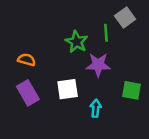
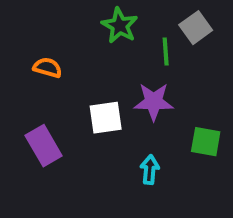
green star: (76, 42) -> (120, 26), moved
orange semicircle: (27, 60) -> (48, 68), moved
white square: (68, 89) -> (106, 118), moved

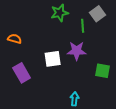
green star: (120, 26) -> (60, 13), turned 30
orange semicircle: (48, 68) -> (15, 39), moved
cyan arrow: (150, 170) -> (75, 99), moved

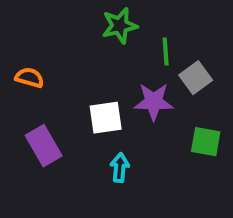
gray square: (98, 14) -> (196, 78), moved
cyan arrow: (75, 99) -> (120, 168), moved

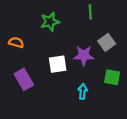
green star: (120, 26) -> (50, 22), moved
green line: (166, 52) -> (90, 12), moved
cyan arrow: (120, 168) -> (83, 91), moved

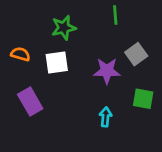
white square: (58, 64) -> (57, 62), moved

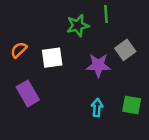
green star: (64, 28) -> (78, 26), moved
orange semicircle: (20, 54) -> (19, 50), turned -60
green square: (143, 99) -> (132, 105), moved

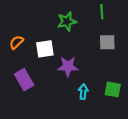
green line: (106, 14) -> (102, 12), moved
gray square: (125, 50) -> (107, 42), turned 35
purple star: (98, 65) -> (68, 66), moved

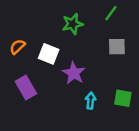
green line: (102, 12) -> (111, 13), turned 40
white square: (45, 49) -> (49, 54), turned 30
purple star: (68, 66) -> (74, 73), turned 30

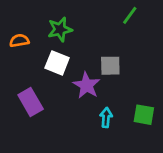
green star: (73, 24) -> (60, 29), moved
orange semicircle: (17, 47) -> (19, 41), moved, turned 35
gray square: (117, 47) -> (110, 66), moved

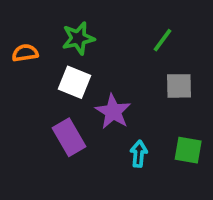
green line: (130, 15) -> (163, 40), moved
gray square: (110, 66) -> (179, 86), moved
purple rectangle: (31, 102) -> (69, 137), moved

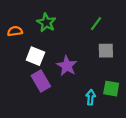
green star: (78, 38) -> (46, 23), turned -30
white square: (75, 82) -> (35, 56), moved
cyan arrow: (139, 154) -> (91, 97), moved

